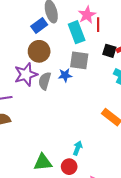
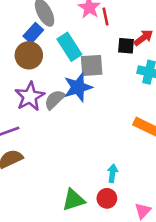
cyan rectangle: (77, 32) -> (69, 47), moved
brown circle: (39, 51) -> (29, 55), moved
blue star: (65, 75) -> (78, 87), size x1.6
gray semicircle: (45, 81) -> (55, 100), turned 42

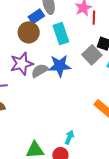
gray square: (92, 65) -> (92, 55), moved, turned 36

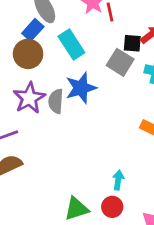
gray semicircle: (40, 71) -> (56, 101), turned -42

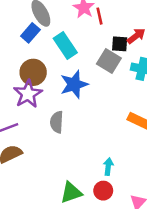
brown circle: (28, 54) -> (33, 72), moved
gray semicircle: (56, 101) -> (57, 122), moved

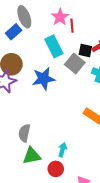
cyan rectangle: (65, 46) -> (54, 46), moved
gray semicircle: (57, 122) -> (24, 133), moved
green triangle: (71, 193) -> (32, 156), moved

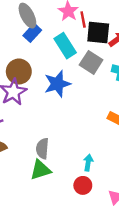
blue rectangle: (14, 32) -> (32, 33), moved
black square: (85, 51) -> (98, 32), moved, size x1.5
green triangle: (32, 156) -> (40, 170), moved

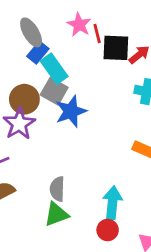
cyan rectangle: (65, 46) -> (54, 69), moved
gray square: (91, 62) -> (54, 91), moved
cyan arrow: (88, 163) -> (112, 203), size x1.6

